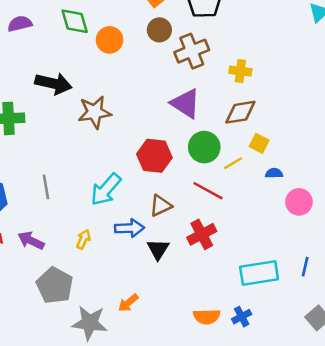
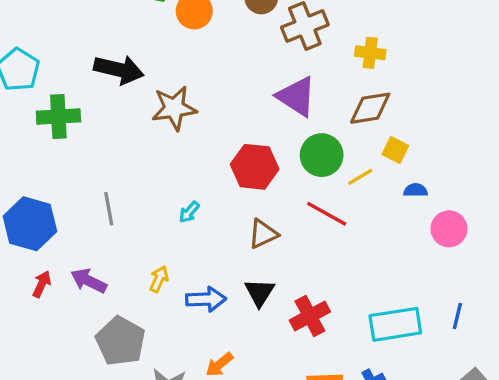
cyan arrow: (106, 189) -> (189, 212), size x0.5
blue arrow: (129, 228) -> (206, 299), moved
red cross: (202, 234) -> (310, 316), moved

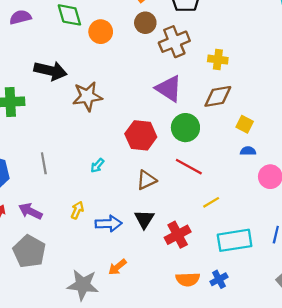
yellow square: (395, 150) -> (245, 124), moved
yellow line: (360, 177) -> (211, 202), moved
gray pentagon: (120, 341) -> (29, 251), moved

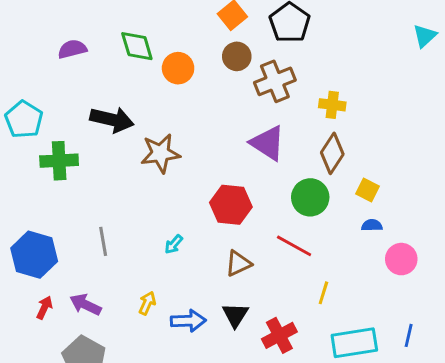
brown diamond: (218, 96) -> (332, 153), turned -48
green circle: (185, 128) -> (310, 197), moved
yellow line: (211, 202) -> (323, 293), turned -42

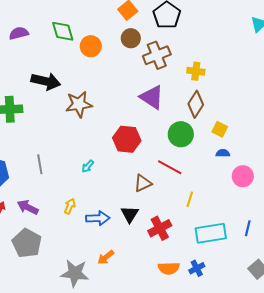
brown triangle: (238, 263) -> (143, 183), moved

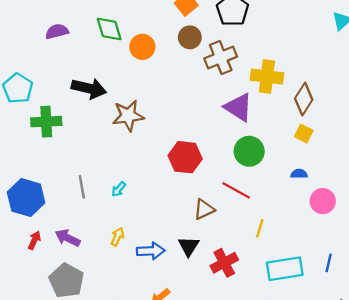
yellow cross: (196, 71) -> (267, 77), size x1.5
purple triangle: (152, 97) -> (238, 107), moved
brown diamond: (196, 104) -> (304, 99), moved
yellow square: (220, 129) -> (304, 133), moved
cyan arrow: (88, 166) -> (119, 189), moved

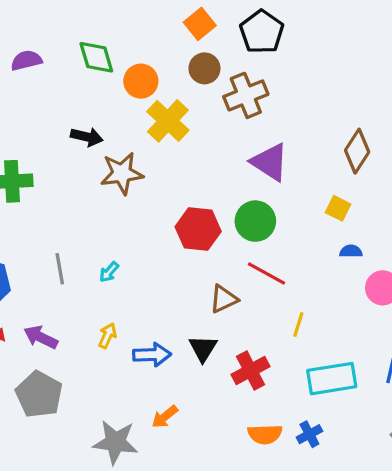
yellow cross: (267, 77) -> (168, 121), moved, turned 36
black arrow: (89, 88) -> (87, 137), moved, size x0.7
yellow square: (304, 133) -> (338, 208), moved
green circle: (249, 151) -> (255, 221), moved

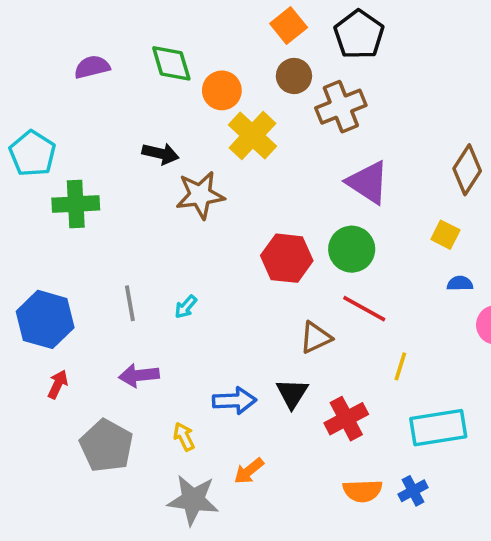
yellow arrow: (107, 336) -> (184, 437), moved, turned -50
purple arrow: (41, 337) -> (139, 375), moved, turned -32

